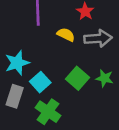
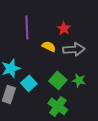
green cross: (48, 112) -> (58, 106), moved

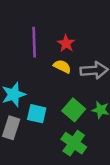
red star: (64, 28) -> (66, 43), moved
cyan square: (29, 83) -> (37, 114), turned -35

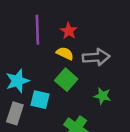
green square: (74, 110) -> (66, 80), moved

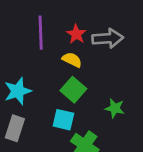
gray arrow: (96, 57) -> (108, 38), moved
cyan square: (40, 100) -> (63, 120), moved

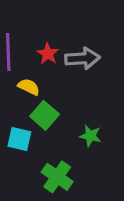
yellow semicircle: (72, 60) -> (29, 87), moved
cyan square: (63, 120) -> (19, 139), moved

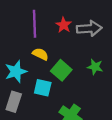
yellow semicircle: (29, 87) -> (40, 54), moved
green star: (90, 136) -> (95, 67), moved

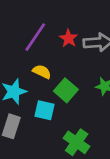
purple line: (35, 24) -> (35, 37), turned 36

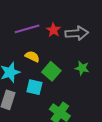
purple line: (35, 37) -> (27, 29), turned 40

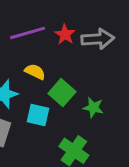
green star: (82, 68) -> (93, 108), moved

